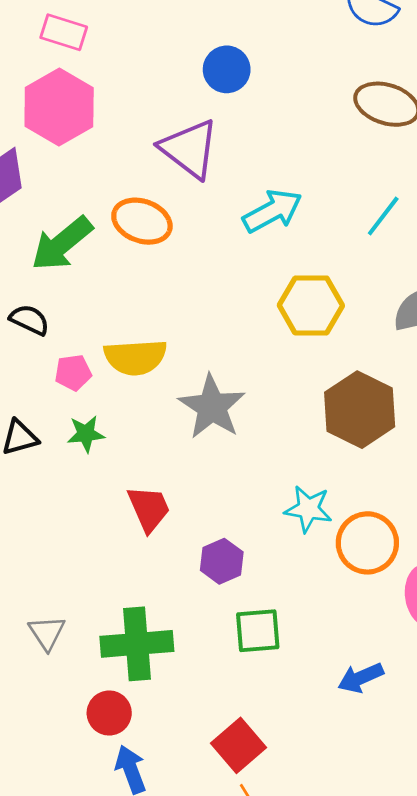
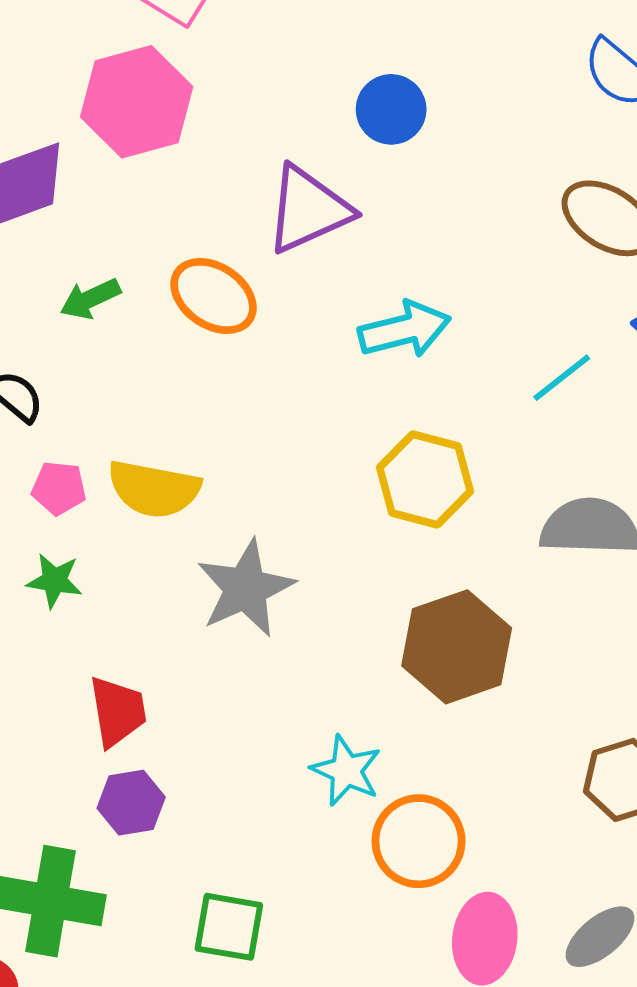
purple triangle: (189, 149) -> (308, 210), turned 44
green arrow: (62, 244) -> (90, 299), size x0.6
purple hexagon: (222, 561) -> (131, 803), moved

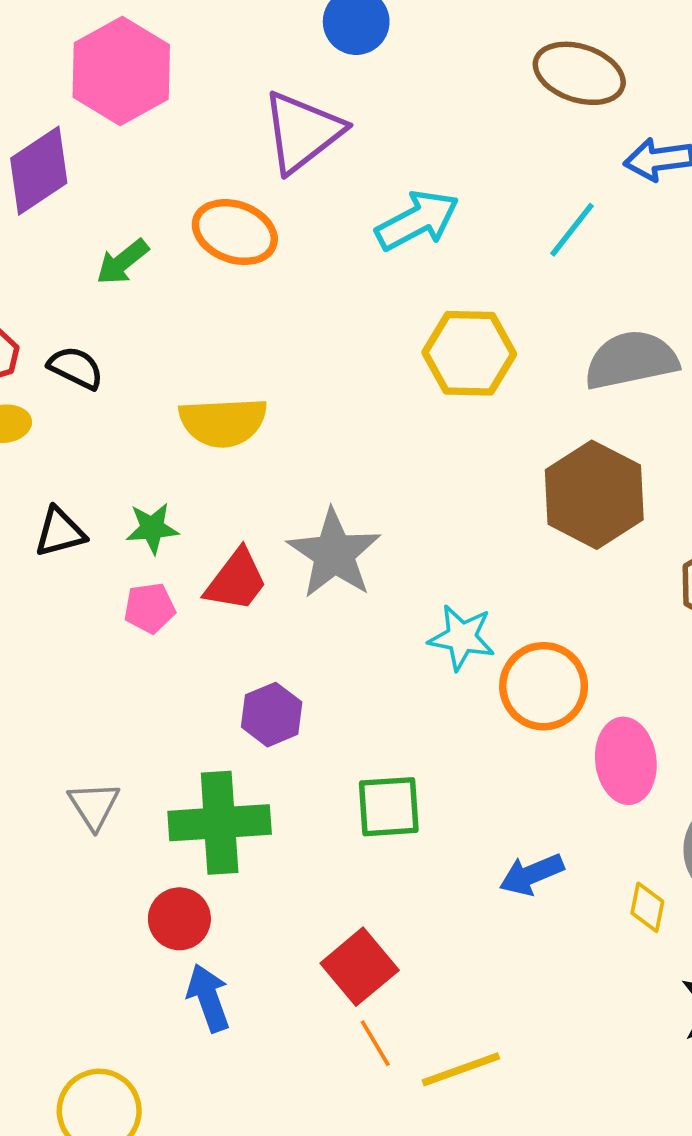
pink pentagon: (59, 488) -> (150, 608), moved
gray star: (246, 588) -> (334, 554), moved
brown hexagon: (457, 647) -> (594, 495), moved
red trapezoid: (118, 711) -> (236, 580), moved, turned 60

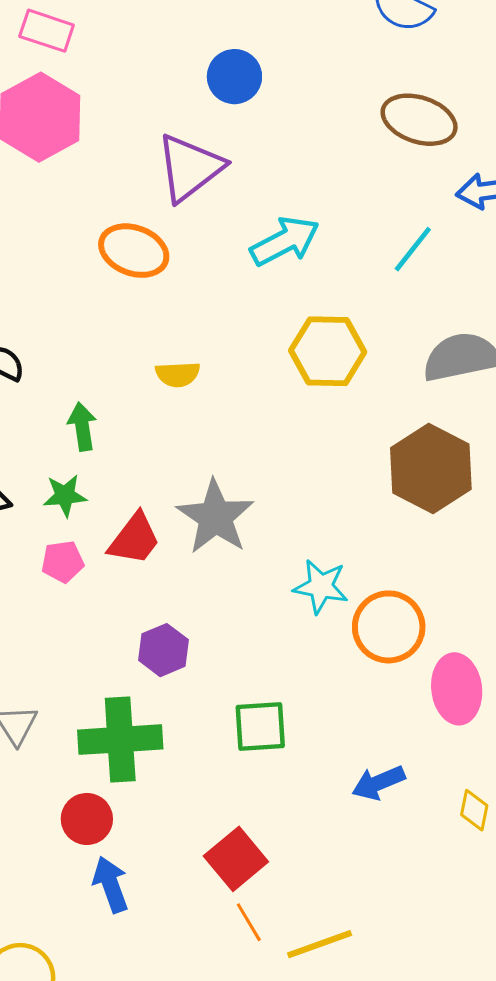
green arrow: (122, 262) -> (82, 427), moved, turned 120
yellow semicircle: (223, 422) -> (178, 374), moved, size x0.6

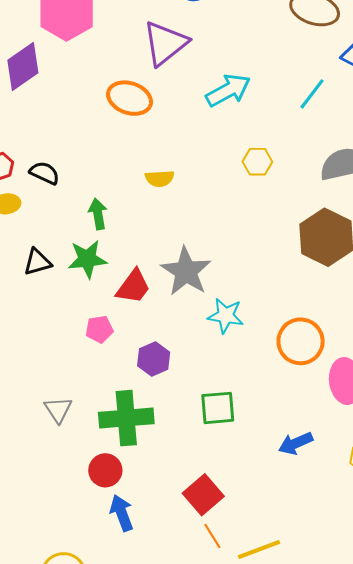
yellow hexagon: (328, 351) -> (257, 162), size x0.6
green star: (65, 496) -> (87, 259), size x1.4
pink pentagon: (63, 562) -> (99, 329), moved
cyan star: (321, 586) -> (226, 316), moved

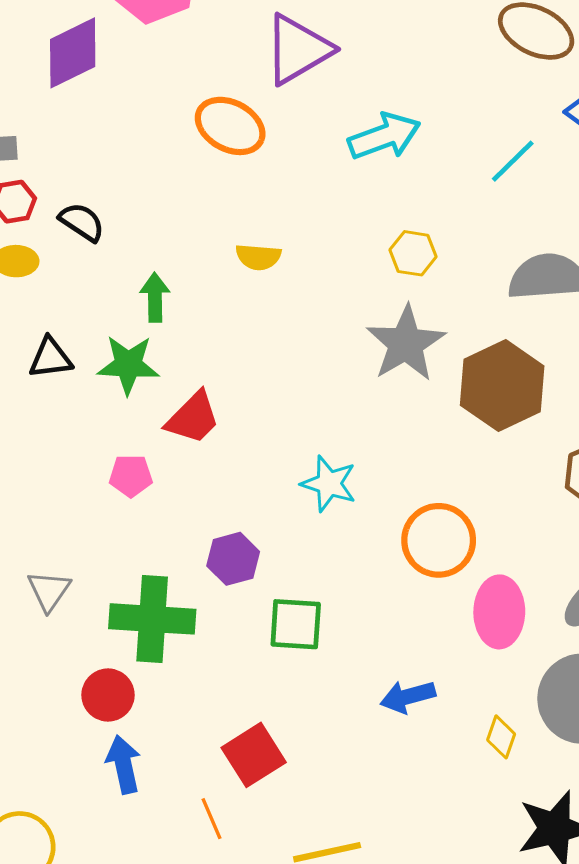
gray star: (186, 271) -> (406, 344), moved
purple hexagon: (154, 359) -> (233, 559), moved
orange line: (212, 536) -> (212, 819), moved

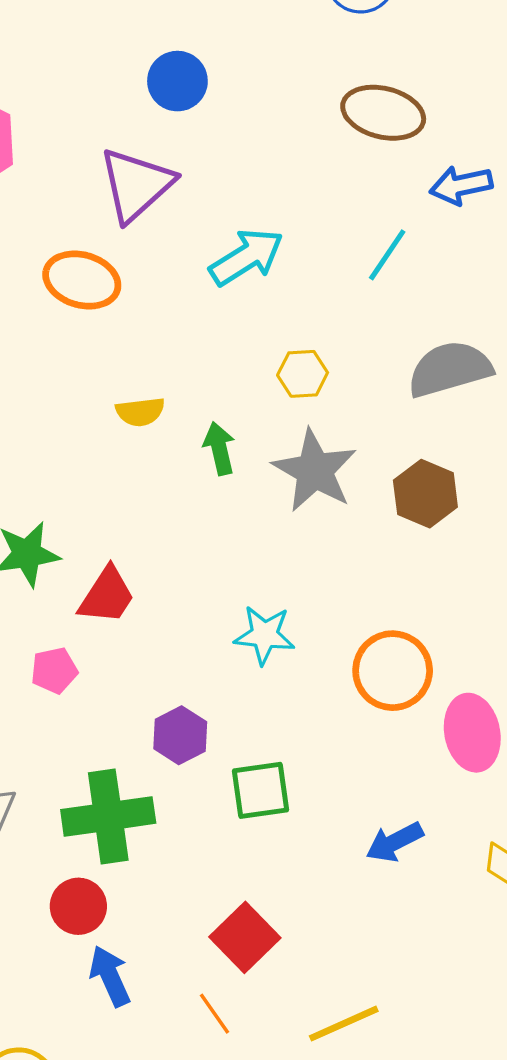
green arrow: (155, 297) -> (219, 448), moved
brown hexagon: (502, 386) -> (425, 494), size x0.7

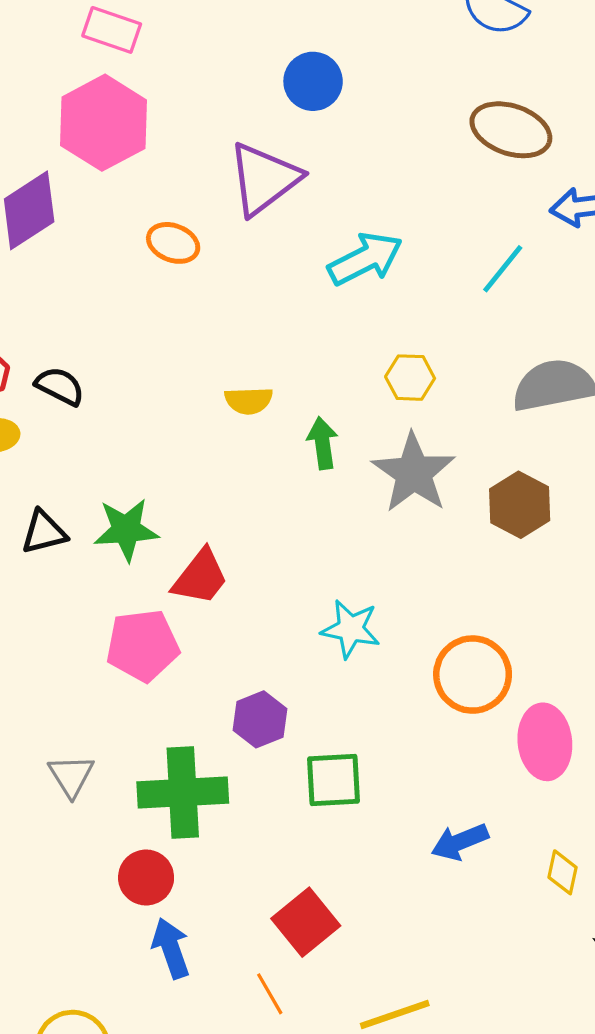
orange ellipse: (82, 280) -> (173, 243), moved, size x0.7
pink pentagon: (54, 670) -> (143, 645), size x1.6

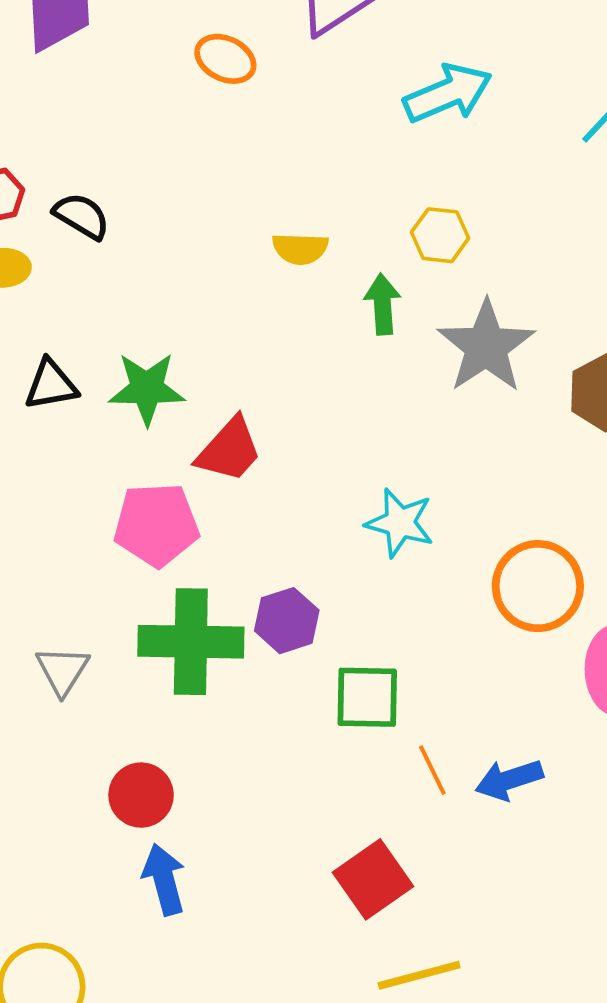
yellow hexagon: (410, 378) -> (440, 235), moved
green cross: (183, 792) -> (191, 642), moved
red square: (306, 922) -> (373, 879), moved
orange line: (270, 994) -> (432, 770), moved

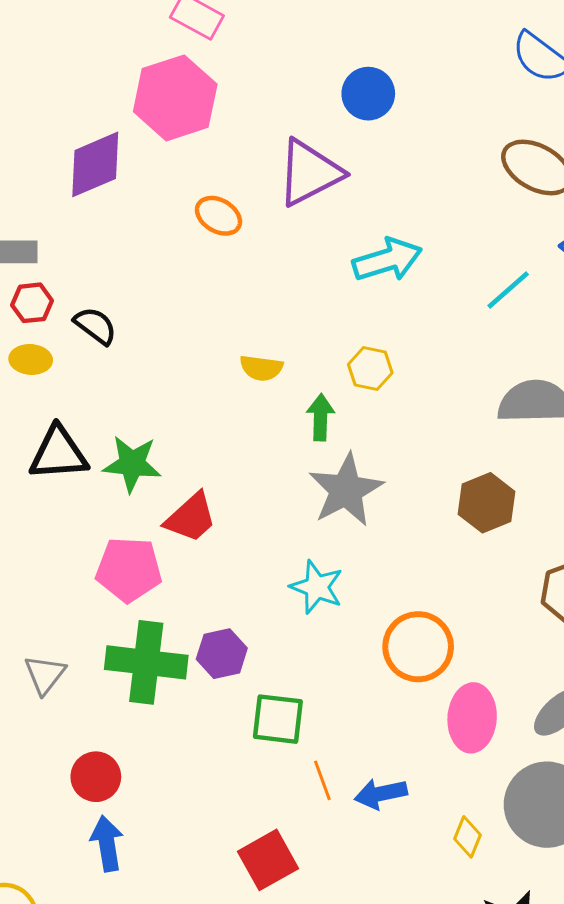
gray star: (486, 346) -> (346, 490), moved
black triangle: (51, 385) -> (58, 453), size x1.4

